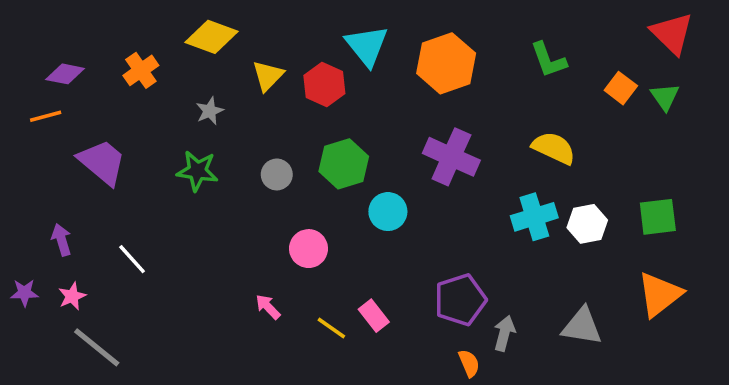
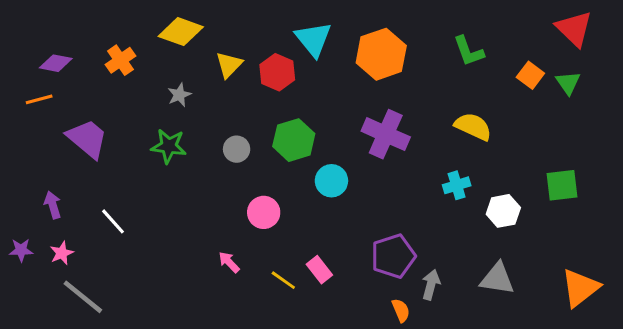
cyan cross: (534, 217) -> (457, 185), size x0.7
white hexagon: (587, 224) -> (503, 211), moved
orange triangle: (660, 294) -> (580, 288), moved

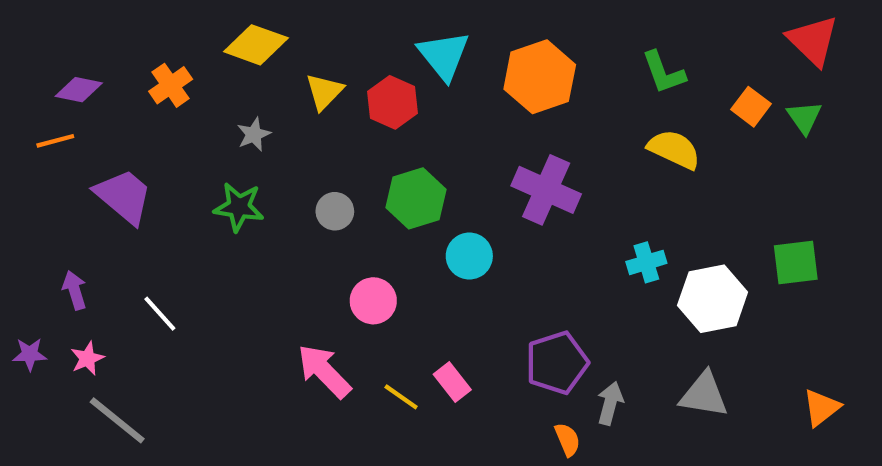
yellow semicircle: (473, 127) -> (674, 149), moved
white hexagon: (503, 211) -> (713, 299), size x1.4
pink arrow: (229, 262) -> (324, 371), size x1.8
orange triangle: (580, 288) -> (821, 408), size x0.7

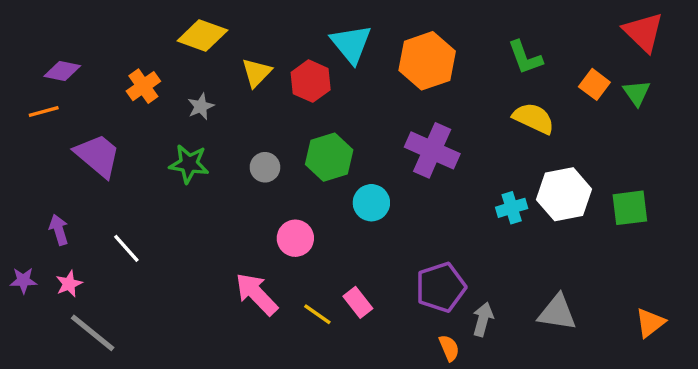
orange cross: (171, 85) -> (143, 86), moved
white hexagon: (713, 299) -> (564, 194), moved

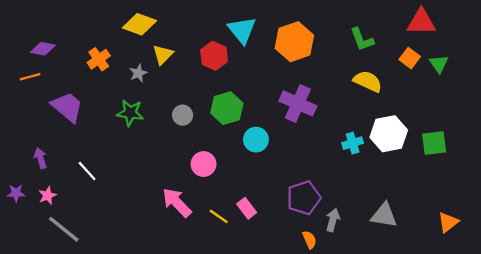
red triangle: (643, 32) -> (421, 22), moved, turned -44
yellow triangle: (257, 73) -> (163, 55), moved

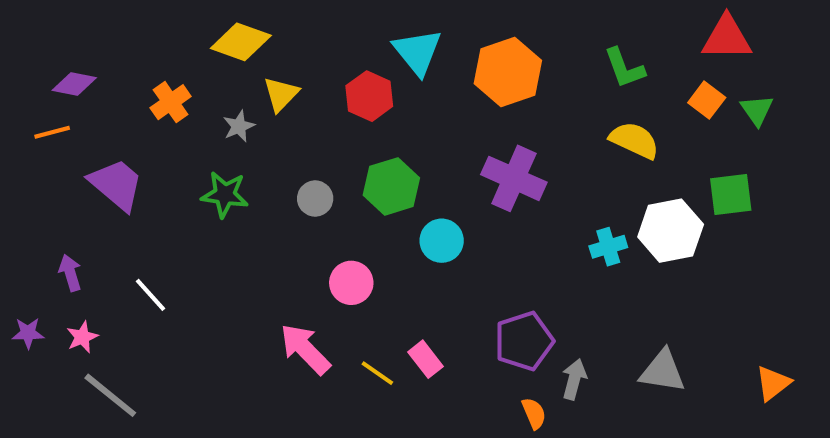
green square: (434, 143) -> (731, 194), moved

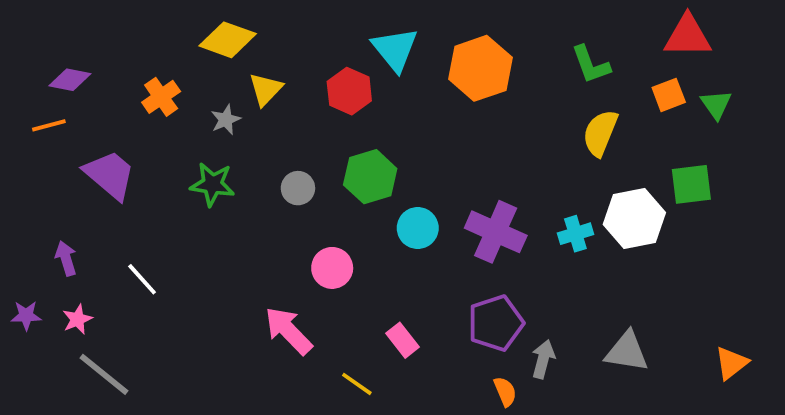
orange square: (707, 100) -> (669, 95), turned 32
yellow semicircle: (634, 140) -> (600, 133), turned -93
purple cross: (514, 178) -> (496, 232), moved
yellow line: (377, 373) -> (357, 384), moved

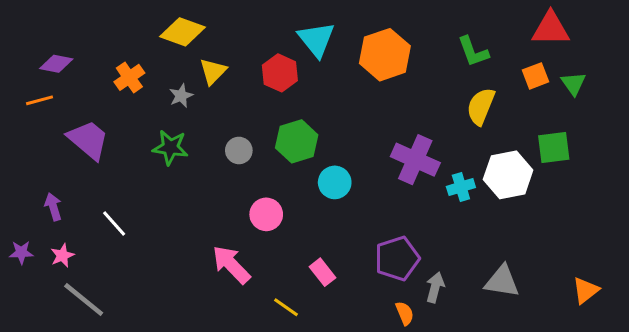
purple cross: (496, 232) -> (415, 160), moved

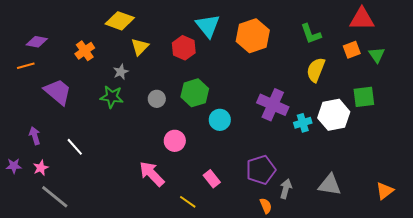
gray star: (181, 96) -> (121, 72), moved

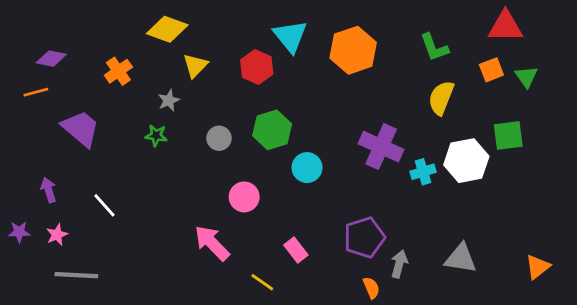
green star: (112, 97) -> (156, 135), size x0.7
gray line: (55, 197) -> (76, 275), turned -36

